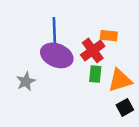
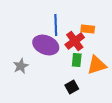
blue line: (54, 31) -> (56, 25), moved
black square: (125, 107) -> (72, 87), moved

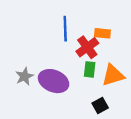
purple ellipse: (46, 45) -> (54, 81), moved
black square: (72, 87) -> (100, 105), moved

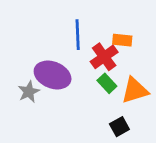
green rectangle: (90, 69) -> (107, 83), turned -49
purple ellipse: (54, 81) -> (53, 75), moved

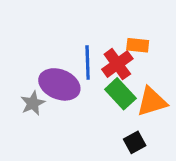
blue line: (78, 35) -> (88, 62), moved
green rectangle: (107, 83) -> (120, 94), size x1.4

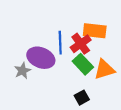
orange rectangle: (138, 45) -> (95, 31), size x1.5
black square: (135, 142) -> (82, 98), moved

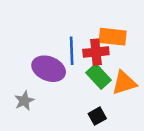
red cross: (81, 44) -> (96, 52), turned 30
gray star: (23, 71) -> (24, 101), moved

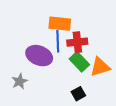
orange rectangle: (113, 37) -> (60, 24), moved

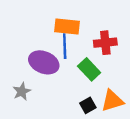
red cross: (77, 42) -> (105, 43), moved
orange triangle: (100, 67) -> (112, 101), moved

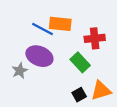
blue line: (65, 46) -> (43, 29), moved, turned -60
gray star: (22, 91) -> (20, 71), moved

